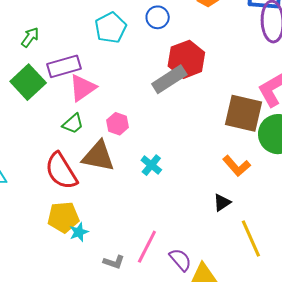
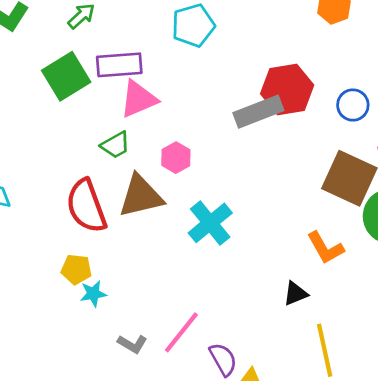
blue circle: (158, 17) -> (353, 105), moved
brown triangle: (98, 156) -> (141, 196), turned -36
cyan cross: (151, 165) -> (210, 223), size x1.5
yellow pentagon: (63, 217) -> (76, 269), size x0.7

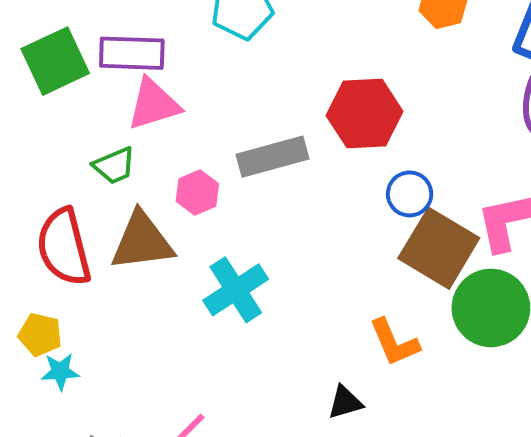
blue circle: (353, 105) -> (410, 194), moved
gray rectangle: (258, 112) -> (272, 157), moved

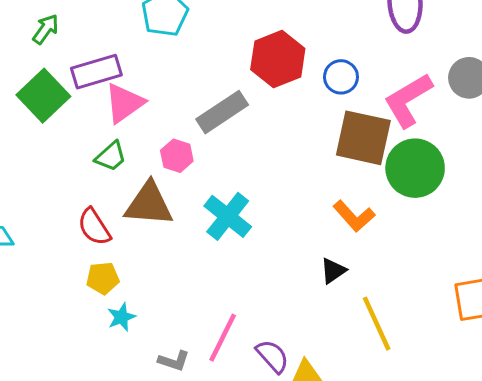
blue circle: (410, 194) -> (341, 77), moved
brown triangle: (142, 241) -> (149, 204), turned 30
red semicircle: (64, 247) -> (94, 227), size x0.7
yellow pentagon: (40, 335) -> (103, 278), moved

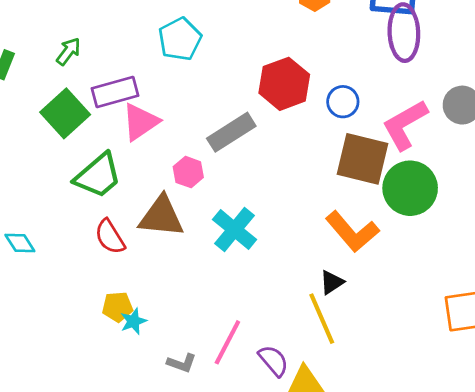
green trapezoid: (111, 156) -> (98, 176), moved, size x1.6
orange L-shape: (354, 216) -> (352, 232), size x1.4
yellow pentagon: (103, 278) -> (117, 307), moved
yellow line: (377, 324) -> (322, 319), moved

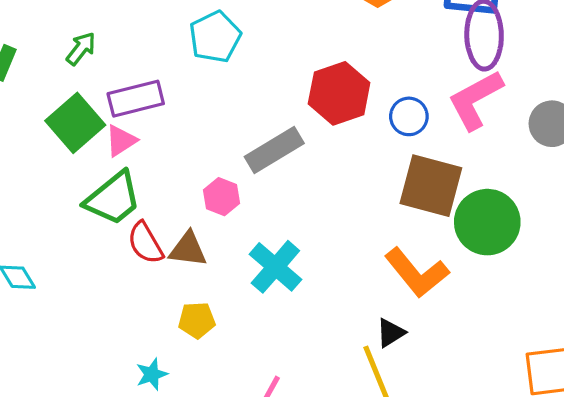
pink triangle: (140, 122) -> (121, 141), moved, size x0.7
pink L-shape: (405, 125) -> (475, 100), moved
brown triangle: (161, 217) -> (188, 249), size x0.7
red semicircle: (110, 237) -> (145, 243), moved
yellow pentagon: (117, 307) -> (197, 320), moved

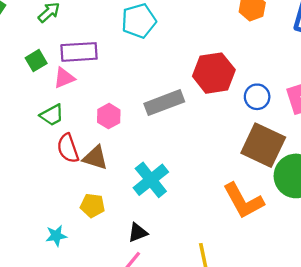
green square: (75, 123) -> (36, 61), size x0.6
pink hexagon: (222, 197) -> (109, 116), moved
green trapezoid: (113, 198) -> (52, 115), size x0.6
black triangle: (391, 333) -> (138, 233), moved

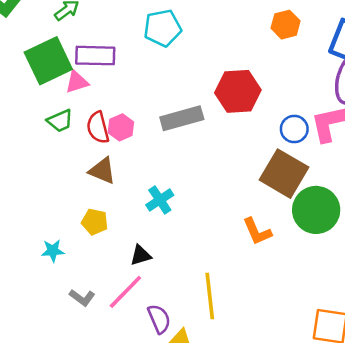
green square: (36, 61) -> (48, 61), size x2.0
blue circle: (257, 97) -> (294, 129), moved
red semicircle: (68, 148) -> (98, 128), moved
cyan cross: (151, 180) -> (160, 200), size x0.7
orange L-shape: (243, 201) -> (257, 231), size x0.7

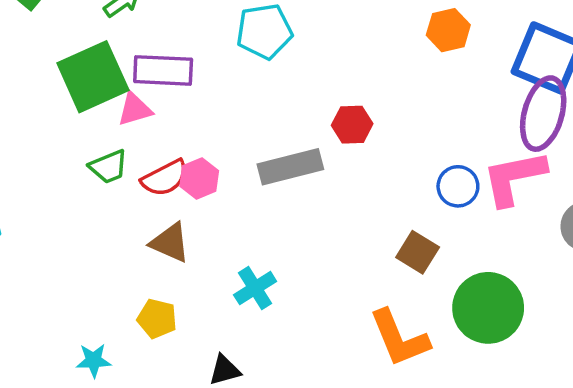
red hexagon: (238, 91) -> (352, 125), moved, size x0.6
red semicircle: (98, 128) -> (165, 178), turned -104
brown square: (284, 174) -> (418, 252), moved, size x0.6
orange L-shape: (257, 231) -> (399, 338), size x1.4

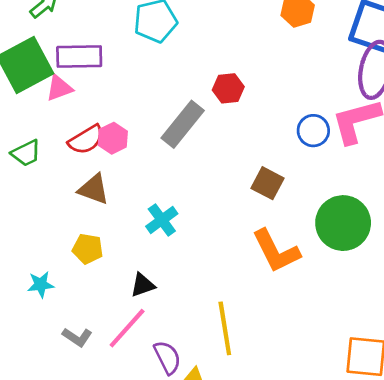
green trapezoid: (108, 167) -> (26, 153), moved
gray rectangle: (290, 167) -> (183, 124), turned -33
brown square: (418, 252) -> (267, 183), moved

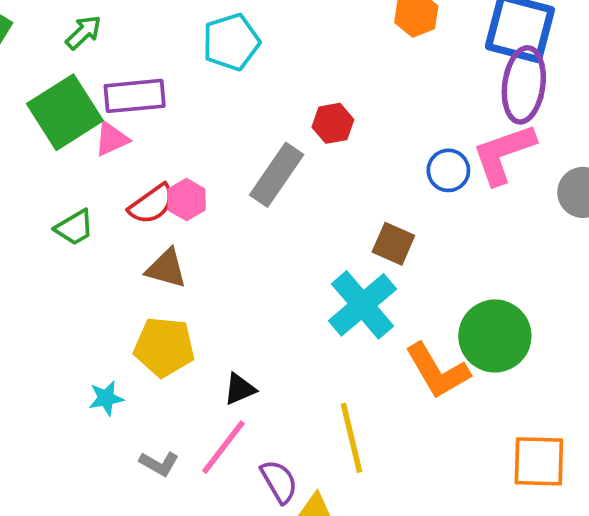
cyan cross: (162, 220) -> (362, 305), moved, size x1.6
green circle: (343, 223) -> (495, 336), moved
yellow pentagon: (88, 249) -> (164, 347), size x1.5
orange L-shape: (276, 251) -> (437, 371), moved

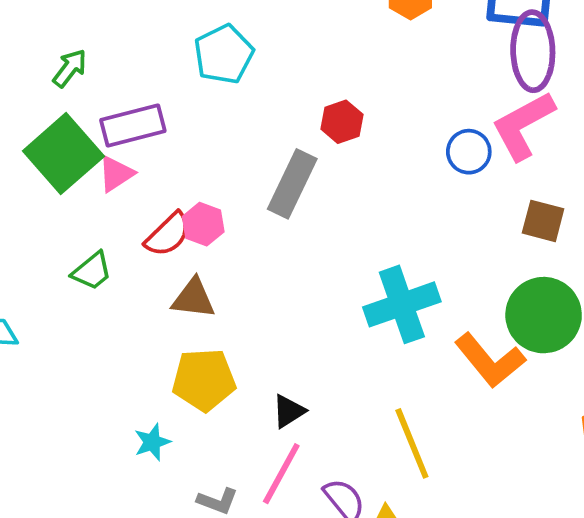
brown square: (393, 244) -> (543, 221), moved
cyan cross: (362, 305) -> (402, 304), turned 30

